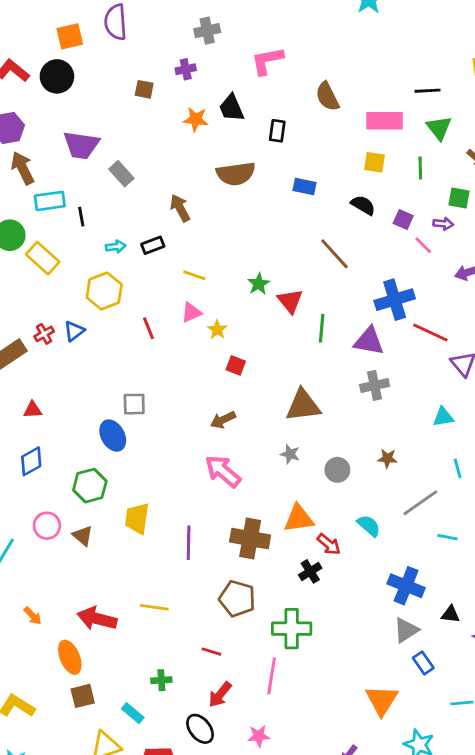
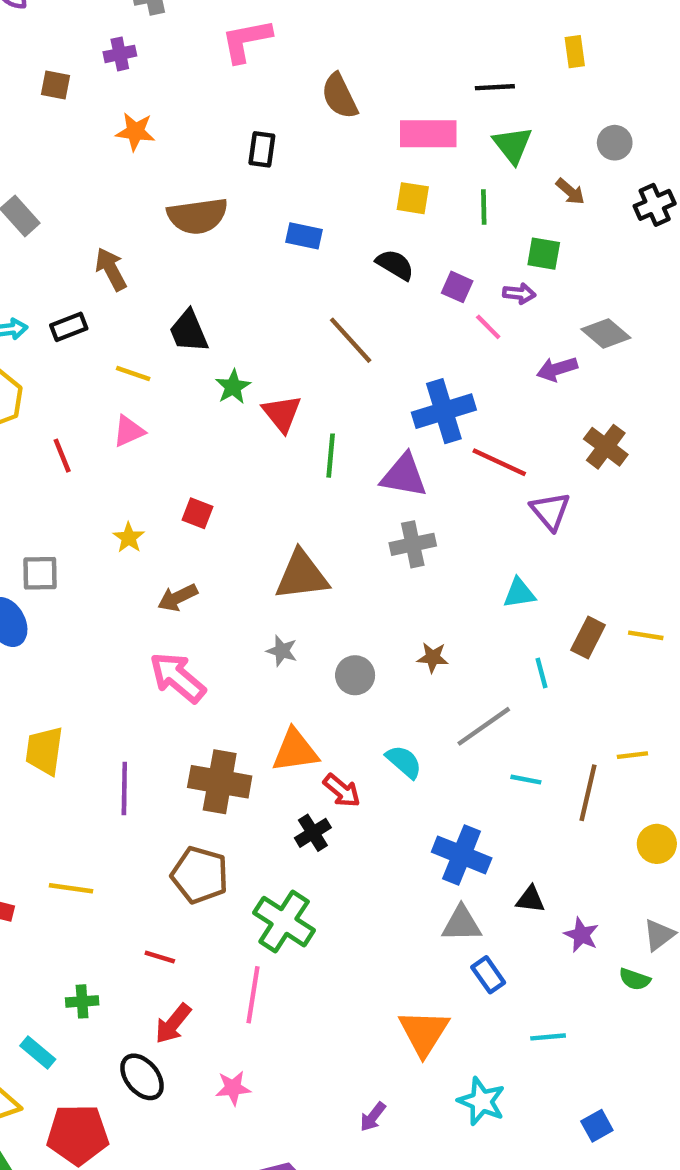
black trapezoid: (231, 108) -> (189, 331), moved
yellow star: (217, 330) -> (129, 538), moved
green cross: (292, 629) -> (284, 922), turned 33
gray triangle: (406, 630) -> (462, 924), turned 32

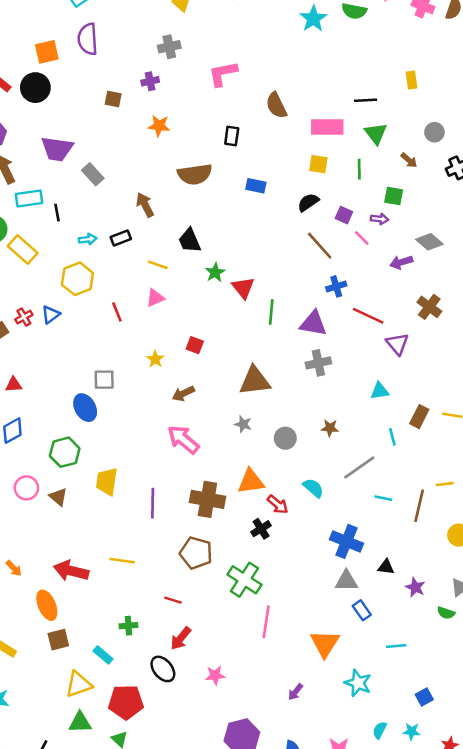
black semicircle: (395, 265) -> (308, 202), turned -65
brown line: (351, 340) -> (320, 246), moved
blue cross: (444, 411) -> (336, 286), size x0.6
pink line: (253, 995) -> (266, 622), moved

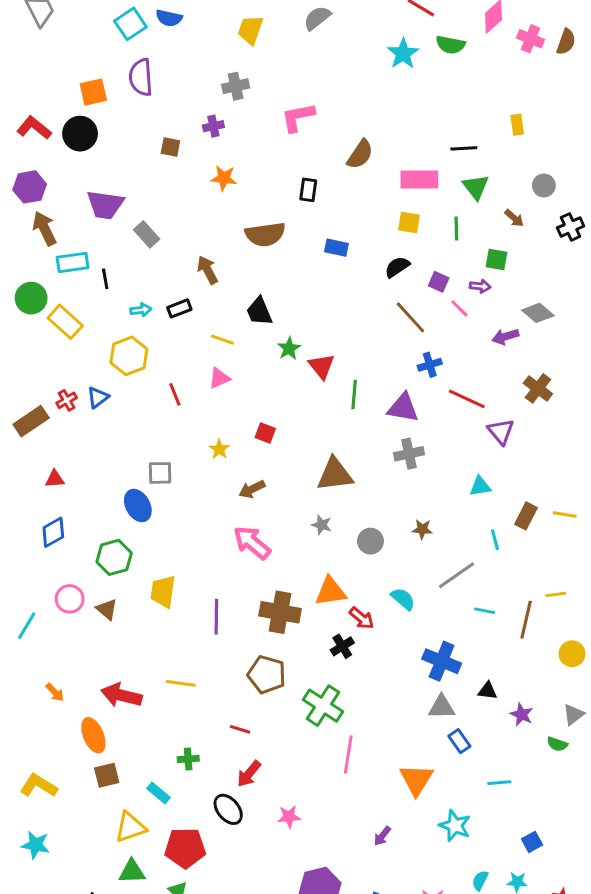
brown semicircle: (276, 105) -> (360, 154), turned -120

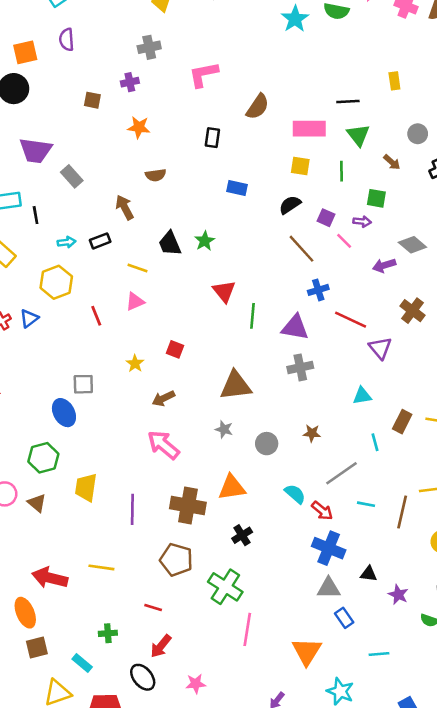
purple semicircle: (141, 77) -> (67, 40), size x0.7
brown semicircle: (265, 234) -> (156, 175), moved, size x0.6
green star: (289, 348) -> (205, 241), moved
red arrow: (362, 618) -> (322, 511), moved

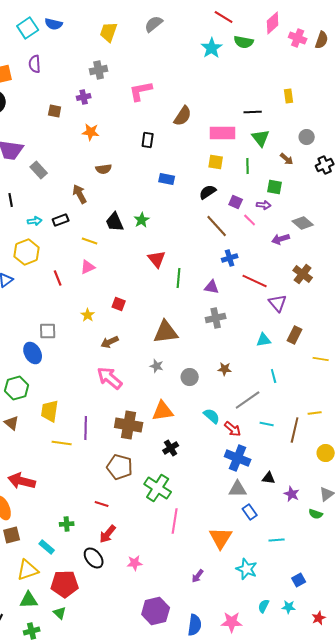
purple triangle: (295, 327) -> (212, 287), size x0.7
brown rectangle: (402, 422) -> (295, 335), moved
yellow line: (101, 567) -> (62, 443), moved

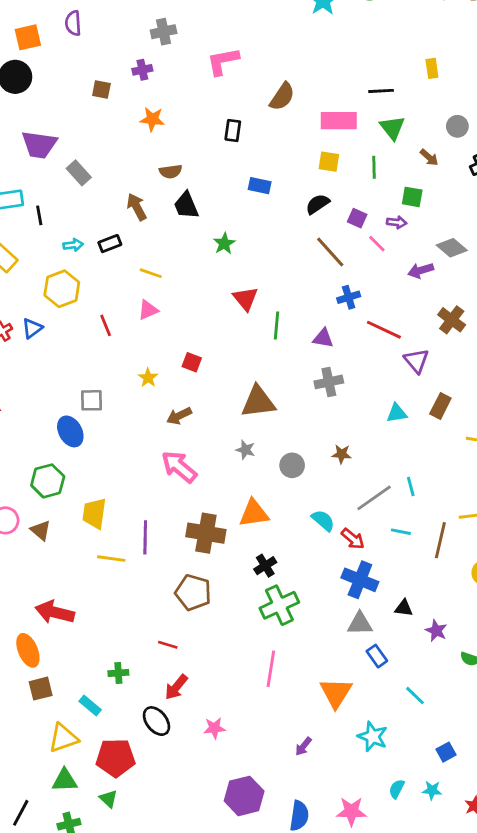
black trapezoid: (115, 222) -> (186, 205), moved
cyan line: (274, 376) -> (411, 487), moved
green cross: (158, 488) -> (279, 605), moved, turned 32
cyan line: (277, 540) -> (415, 696), turned 49

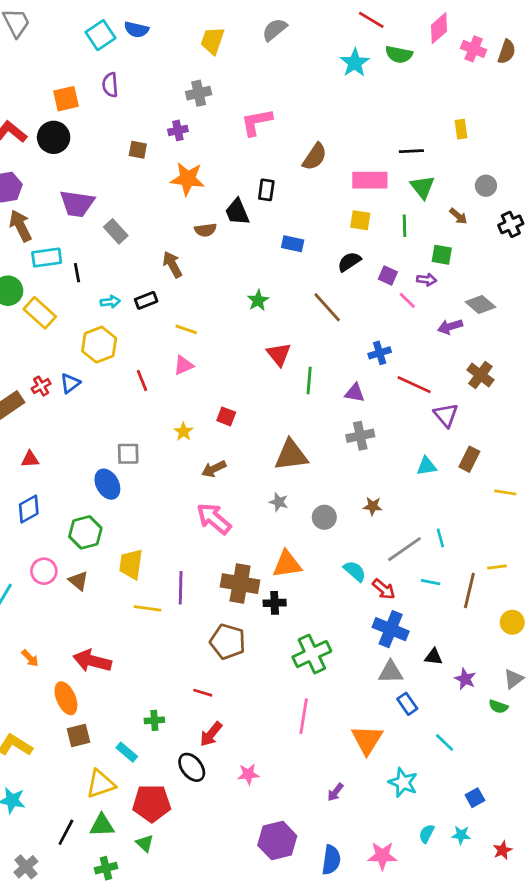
orange star: (152, 119) -> (188, 179), size x1.4
black trapezoid: (186, 205) -> (237, 212), moved
brown line: (330, 252) -> (327, 307), moved
black cross: (265, 566) -> (275, 603), moved, turned 30
black line: (21, 813) -> (66, 832), moved

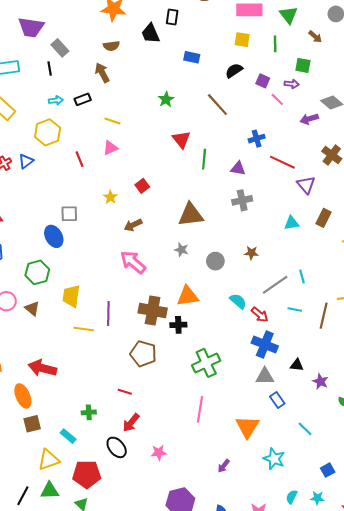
brown semicircle: (206, 230) -> (111, 46), moved
black line: (77, 273) -> (50, 69), moved
red square: (226, 416) -> (142, 186), turned 32

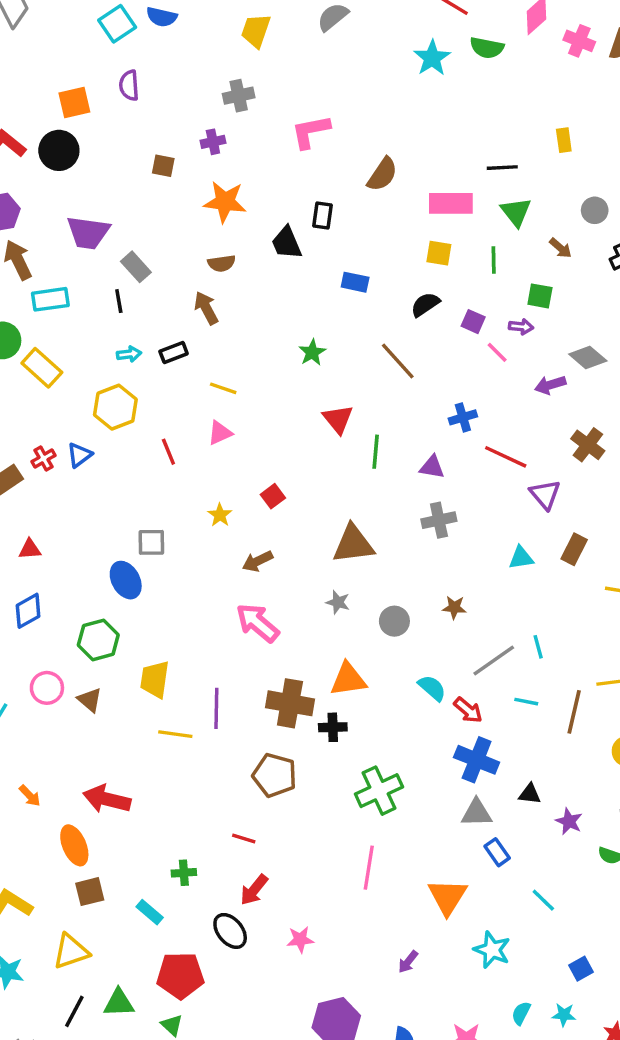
yellow triangle: (49, 460) -> (71, 951), moved

